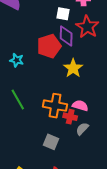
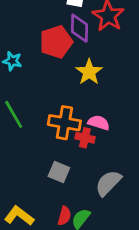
gray semicircle: (82, 129) -> (108, 183), moved, size x1.5

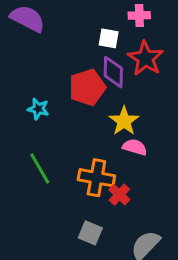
pink semicircle: (99, 123) -> (135, 147), moved
red cross: (85, 138) -> (119, 195), turned 30

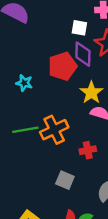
green line: (40, 169) -> (25, 130), turned -70
orange cross: (96, 178) -> (54, 130), moved, turned -36
red cross: (119, 195) -> (88, 150), turned 35

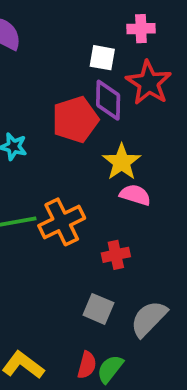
gray square: (65, 180) -> (98, 309), moved

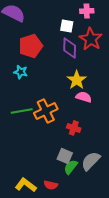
red pentagon: (75, 120) -> (31, 46), moved
red cross: (116, 255) -> (74, 128), turned 32
red semicircle: (87, 365) -> (51, 185), moved, turned 88
green semicircle: (110, 369) -> (71, 167), moved

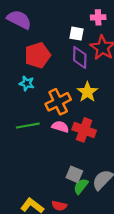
pink semicircle: (84, 97) -> (60, 127), moved
orange cross: (46, 111) -> (58, 102), moved
red cross: (74, 128) -> (84, 130), moved, size x1.5

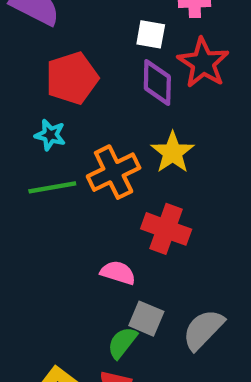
green line: (28, 126) -> (52, 187), moved
pink semicircle: (60, 127) -> (118, 273), moved
green semicircle: (81, 186) -> (122, 343), moved

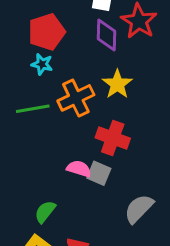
cyan star: (50, 135) -> (42, 64), moved
gray square: (146, 319) -> (99, 173), moved
green semicircle: (122, 343) -> (45, 212), moved

